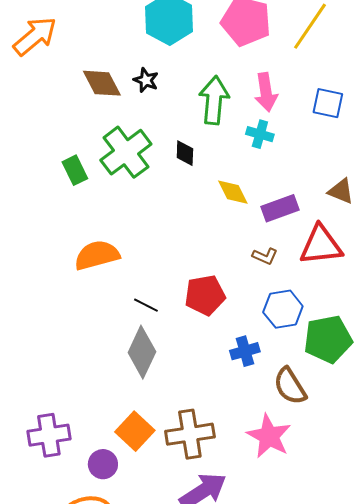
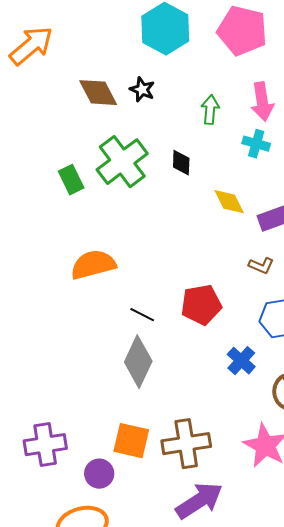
green arrow: (214, 100) -> (210, 110), size x0.6
blue cross: (245, 351) -> (241, 361), turned -32
orange square: (135, 431) -> (131, 441), turned -30

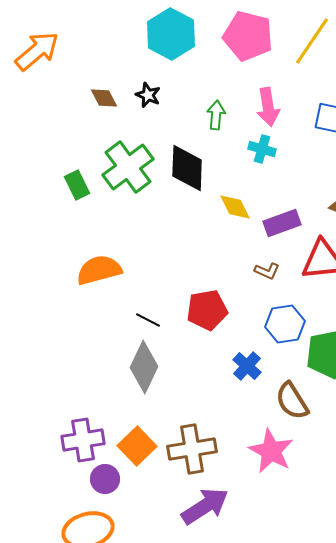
brown diamond: (98, 93) -> (104, 98), size x0.7
black diamond: (181, 163) -> (187, 168), size x1.8
orange square: (131, 441) -> (137, 446), turned 33
purple cross: (45, 445) -> (83, 440), moved

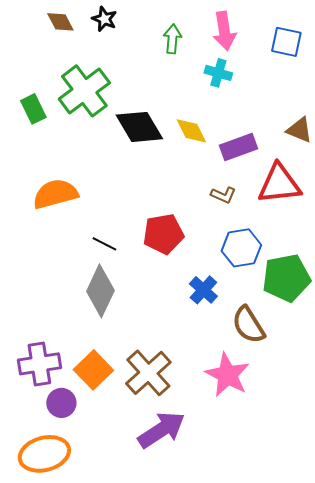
black diamond: (187, 168) -> (139, 127), moved, turned -33
brown cross: (192, 449) -> (148, 373), turned -33

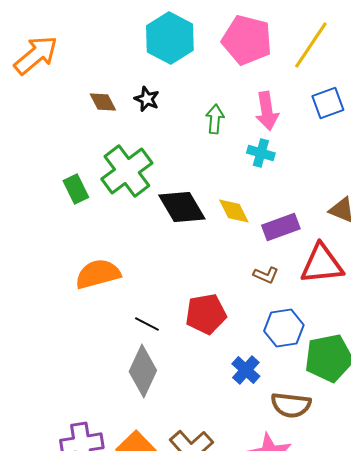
blue square: (286, 42) -> (328, 103), moved, turned -32
brown semicircle: (248, 325) -> (291, 405), turned -51

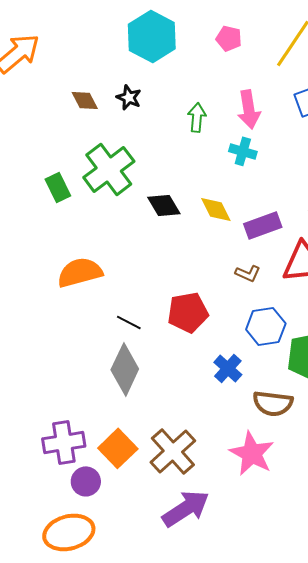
pink pentagon: (247, 40) -> (229, 38), size x0.5
black diamond: (182, 207) -> (164, 205), size x0.7

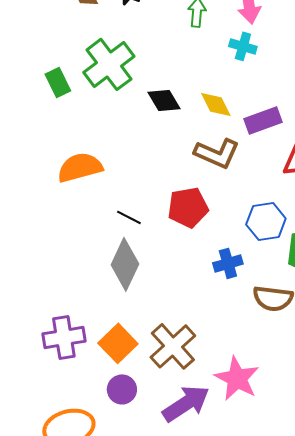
brown L-shape: (248, 273) -> (217, 153), moved, size x1.8
blue cross: (228, 368) -> (228, 263), turned 32
pink star: (252, 453) -> (237, 378), moved
purple circle: (86, 481) -> (122, 389), moved

